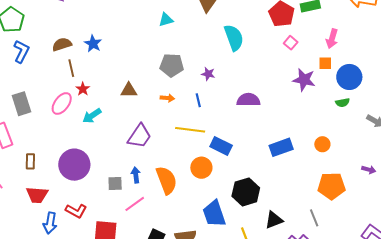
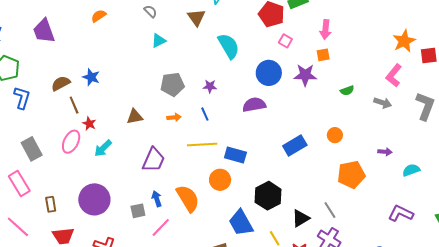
blue circle: (349, 77) -> (269, 73), moved
gray line: (314, 218) -> (330, 210), moved

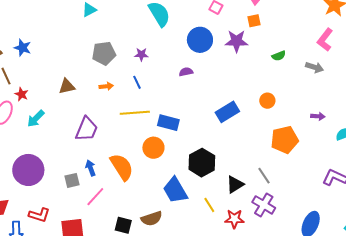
purple semicircle: (254, 105) -> (186, 72), size x0.6

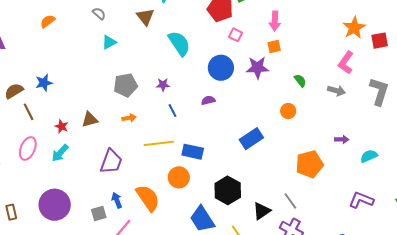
blue star: (23, 48) -> (44, 83), turned -30
green semicircle: (279, 56) -> (300, 81), turned -104
blue line: (137, 82) -> (172, 111), moved
red star: (22, 94) -> (62, 126), moved
orange circle: (267, 101) -> (288, 111), moved

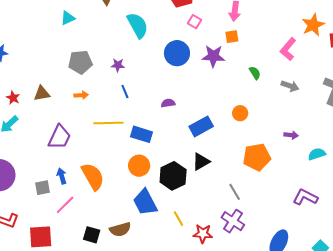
pink L-shape: (346, 63) -> (288, 49), moved
purple semicircle: (208, 100) -> (168, 103), moved
orange circle: (288, 111) -> (240, 113), moved
orange circle: (179, 177) -> (139, 166), moved
black triangle: (262, 211) -> (201, 162), moved

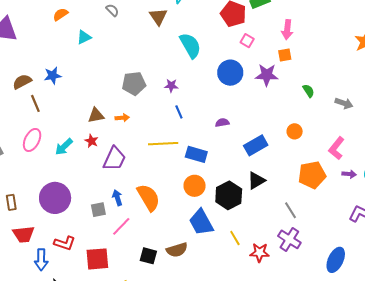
cyan triangle: (68, 18) -> (84, 37), moved
pink L-shape: (288, 49) -> (336, 148), moved
orange arrow: (81, 95) -> (122, 118), moved
red star: (13, 98) -> (91, 141), moved
purple arrow: (291, 135) -> (349, 174), moved

